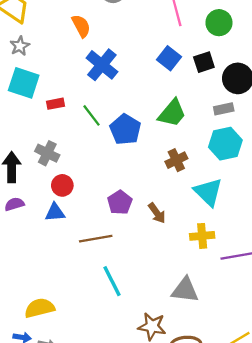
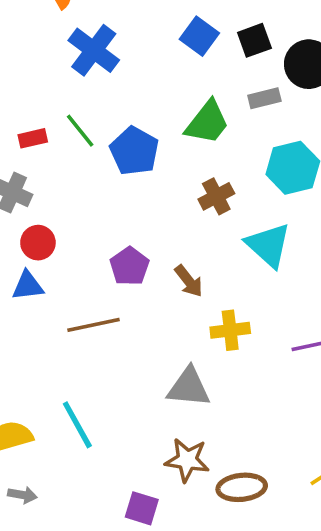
red rectangle: (55, 104) -> (33, 138), moved
gray rectangle: (224, 109) -> (264, 98), moved
yellow cross: (202, 236) -> (230, 330), moved
cyan line: (112, 281) -> (77, 425), moved
gray triangle: (185, 290) -> (189, 387), moved

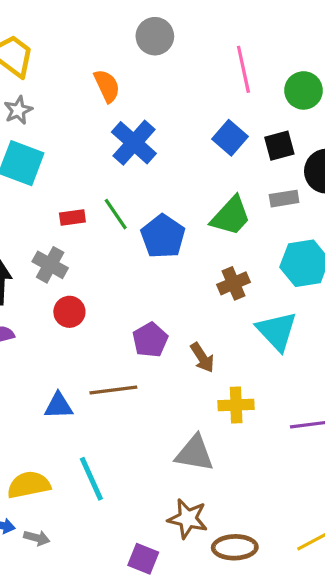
blue triangle: (28, 286) -> (58, 406), moved

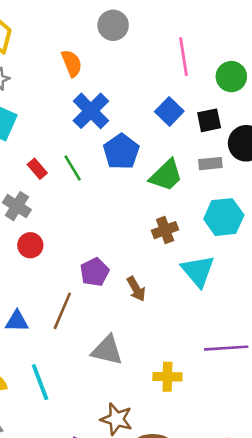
red rectangle: (72, 218) -> (37, 169), turned 54
blue pentagon: (163, 236) -> (121, 152), moved
brown line: (113, 390) -> (62, 311), turned -63
yellow cross: (236, 405) -> (167, 377), moved
gray triangle: (195, 453) -> (107, 350), moved

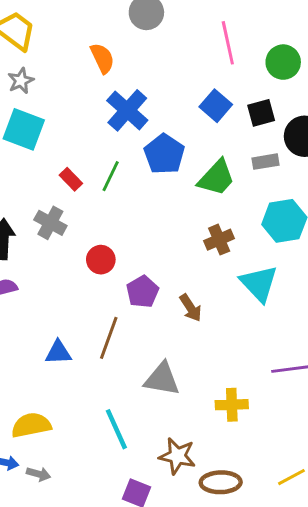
green line: (73, 168) -> (111, 176), turned 60
red circle: (30, 245) -> (101, 260), moved
cyan line: (40, 382) -> (116, 429), moved

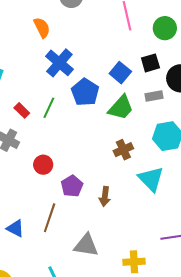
blue square: (216, 106) -> (120, 73), moved
brown arrow: (191, 308) -> (105, 196), turned 42
blue triangle: (58, 352) -> (15, 228), turned 30

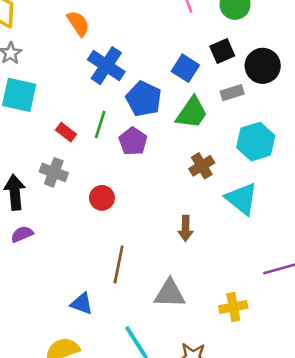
purple pentagon: (72, 186) -> (133, 141), moved
blue triangle: (15, 228) -> (82, 304), moved

